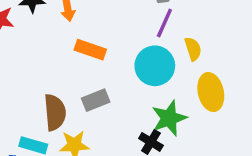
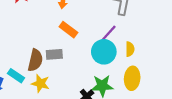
purple line: (164, 23) -> (109, 33), moved
gray rectangle: (96, 100) -> (54, 54), moved

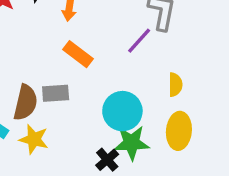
purple line: (109, 33) -> (139, 41), moved
cyan circle: (104, 52) -> (122, 111), moved

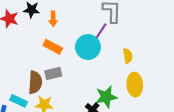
orange rectangle: (78, 54) -> (53, 47), moved
cyan circle: (122, 111) -> (88, 47), moved

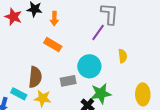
cyan circle: (88, 47) -> (89, 66), moved
gray rectangle: (53, 73) -> (68, 81), moved
yellow ellipse: (135, 85) -> (143, 94), moved

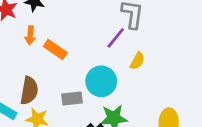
orange arrow: (54, 19) -> (30, 35), moved
yellow semicircle: (123, 56) -> (137, 61), moved, turned 32

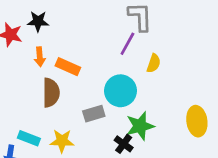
brown semicircle: (29, 91) -> (51, 93), moved

